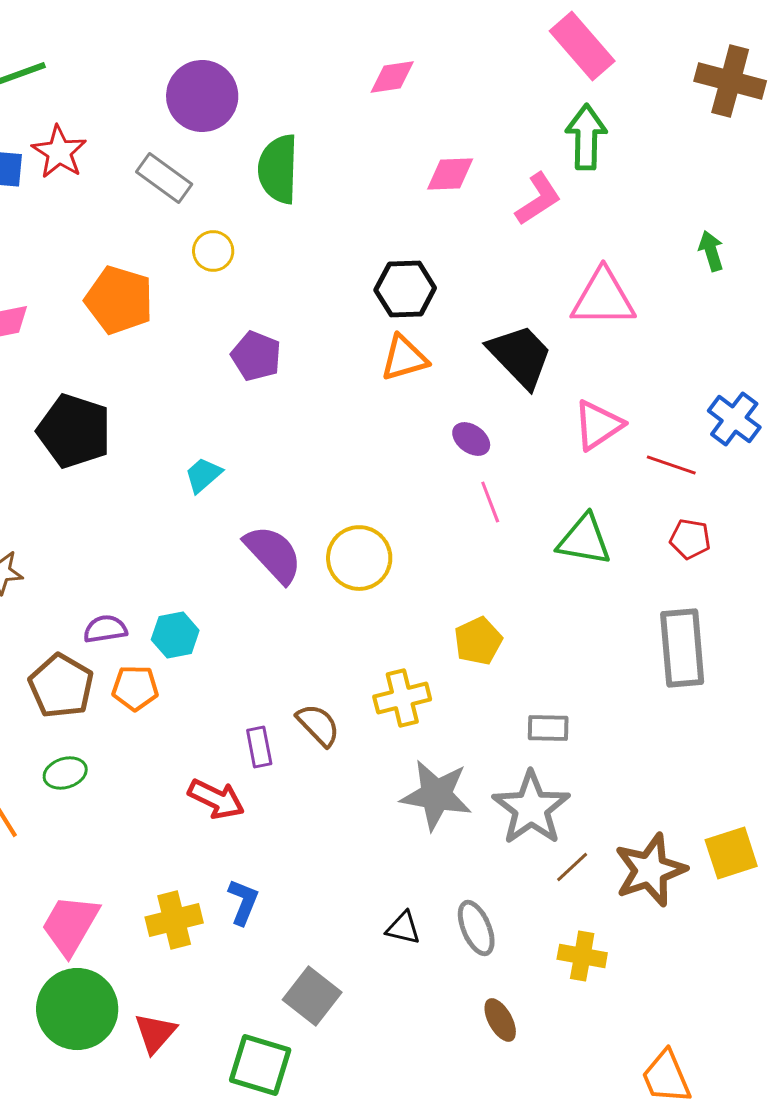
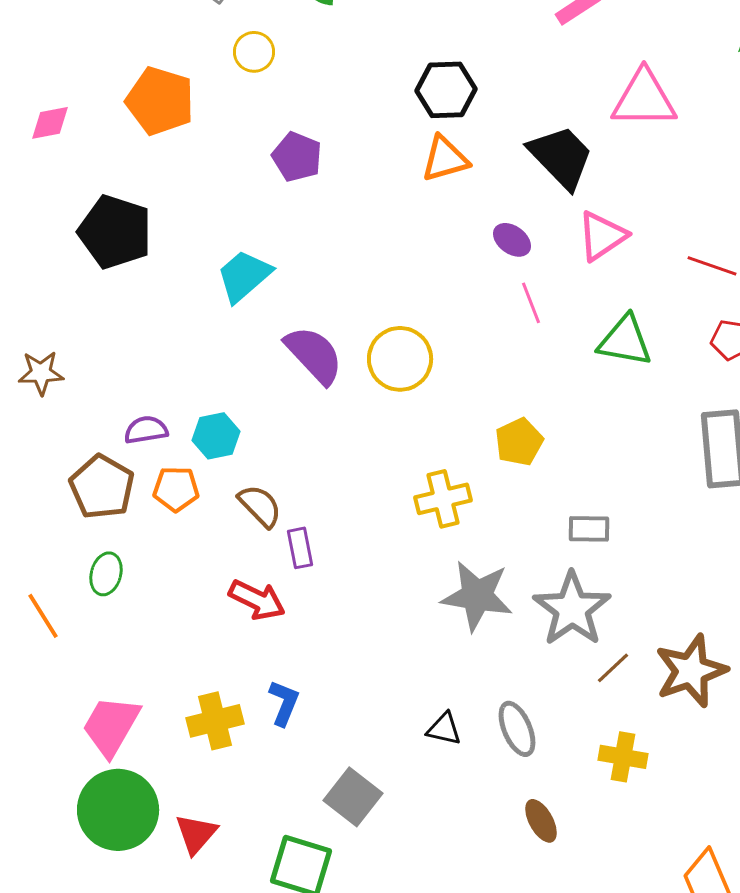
pink triangle: (598, 425) -> (602, 236), moved
cyan trapezoid: (203, 475) -> (244, 276), size x1.5
brown semicircle: (318, 725) -> (260, 506), moved
green ellipse: (65, 773) -> (106, 574), turned -57

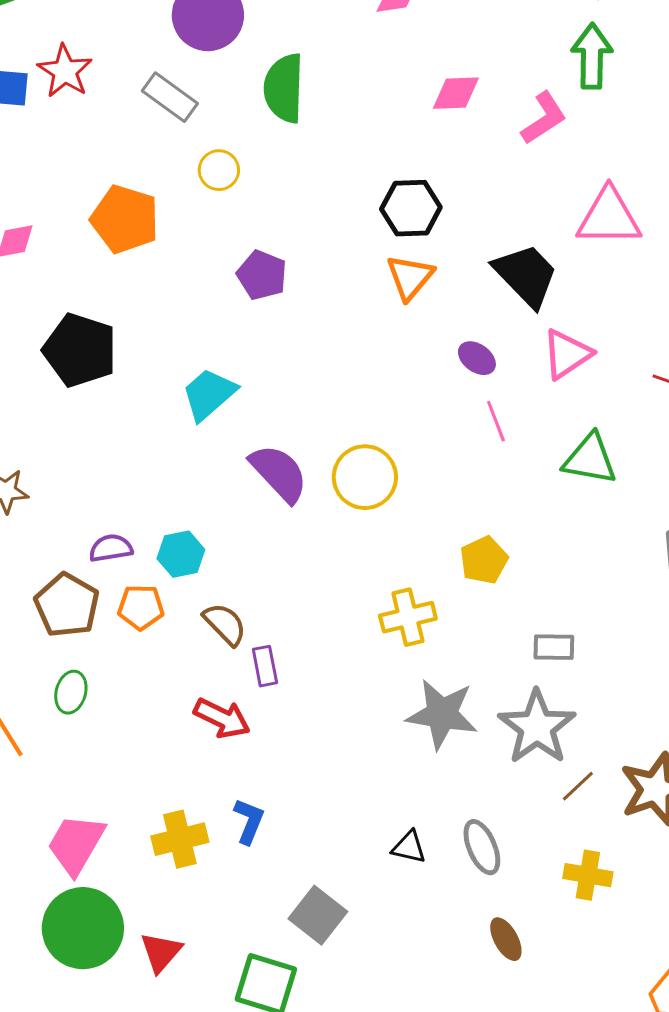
orange triangle: (445, 159) -> (410, 277), turned -34

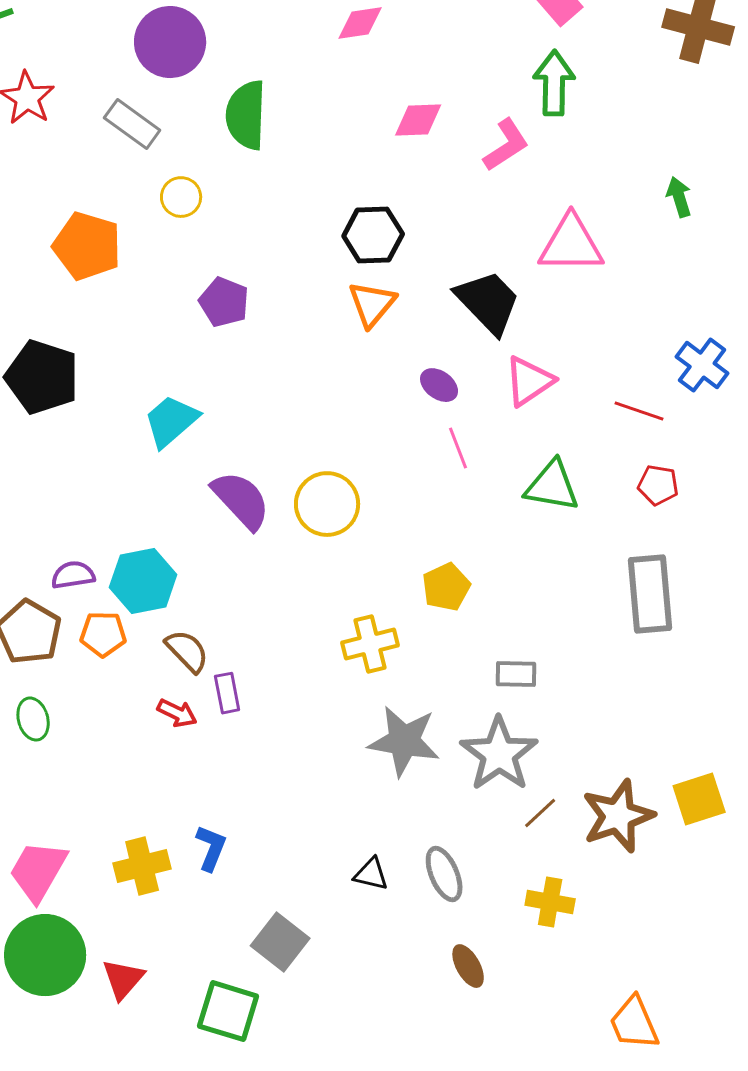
cyan hexagon: (181, 554) -> (143, 581), size x1.4
green ellipse: (71, 692) -> (33, 719), turned -30
red arrow: (222, 718) -> (177, 713), moved, size x0.7

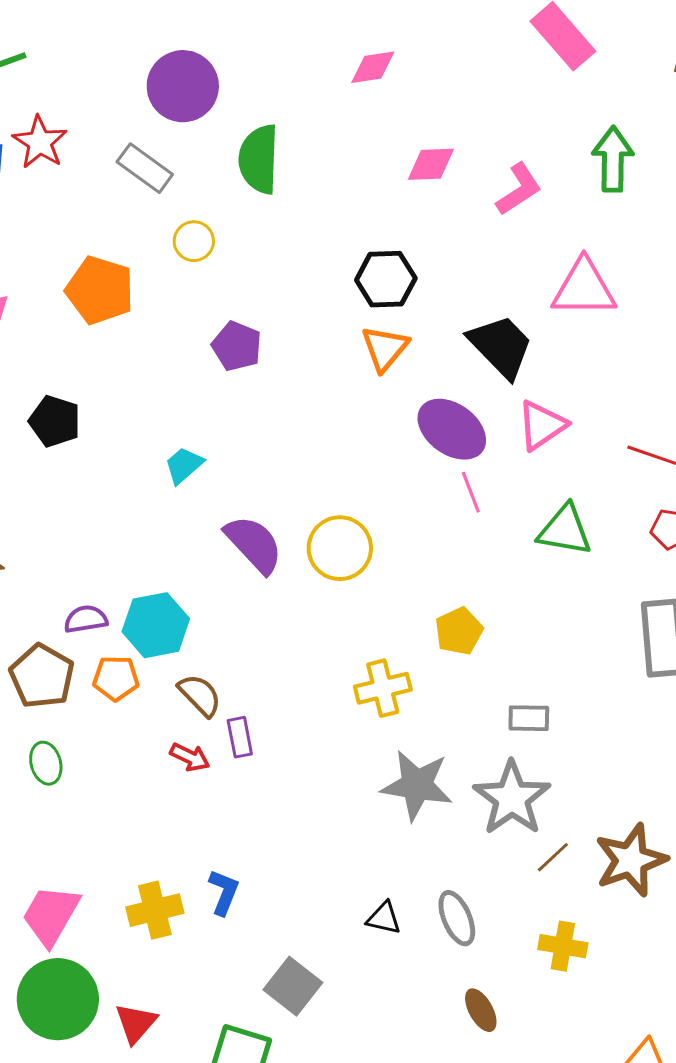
green arrow: (554, 83) -> (613, 159), moved
black pentagon: (42, 377) -> (55, 421), size x0.7
purple ellipse: (439, 385) -> (452, 429), size x1.8
cyan trapezoid: (171, 421) -> (184, 465), size x0.7

